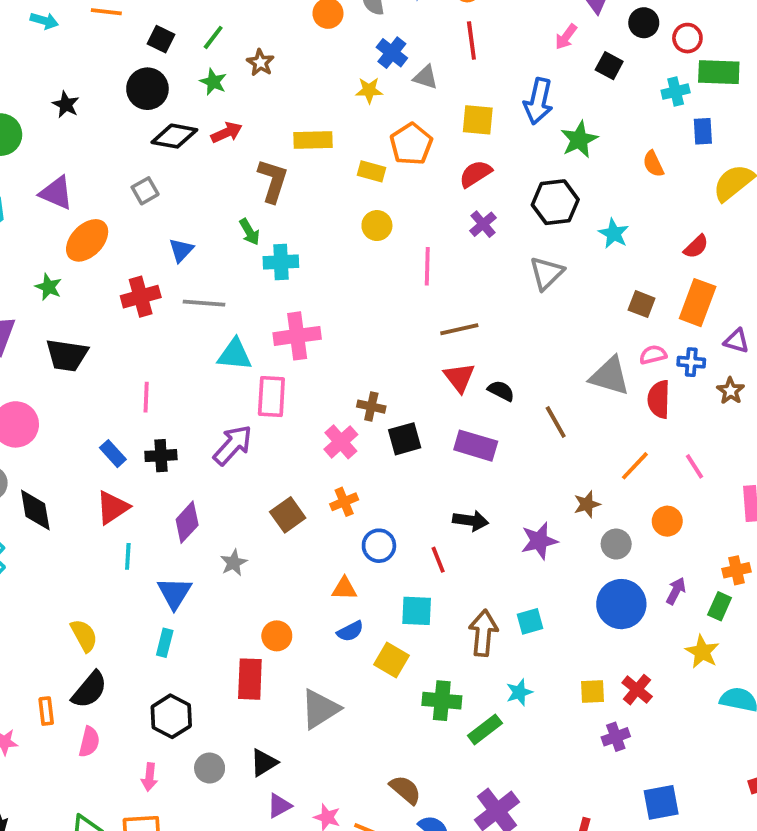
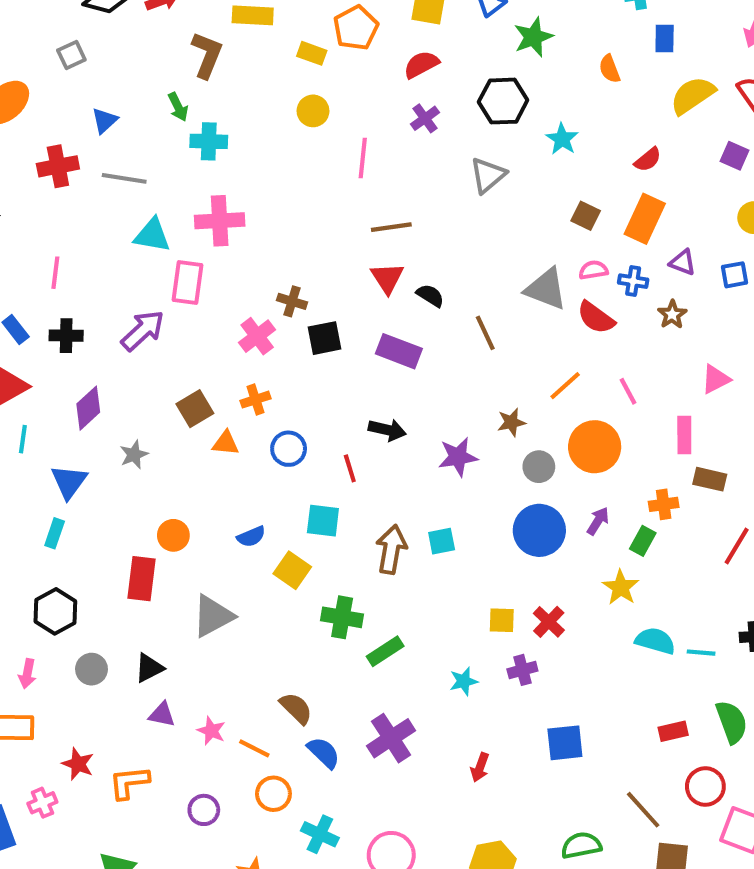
red semicircle: (659, 399) -> (596, 318), turned -60
orange circle: (667, 521) -> (595, 447), size x1.6
orange triangle: (344, 589) -> (226, 443), moved
cyan star: (519, 692) -> (464, 681), moved
purple triangle: (279, 806) -> (162, 715), turned 36

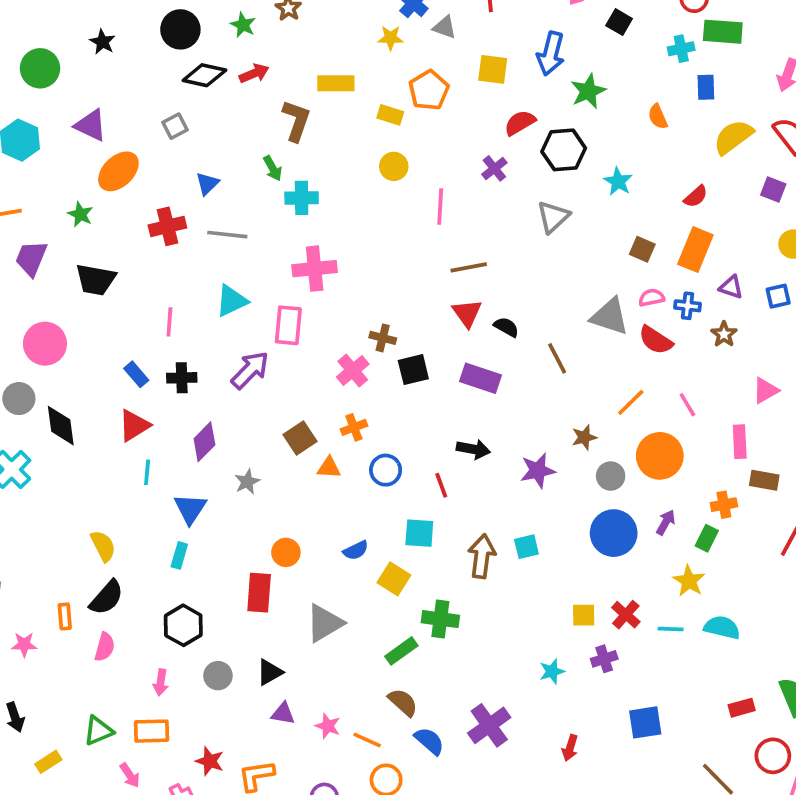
red semicircle: (421, 65) -> (520, 123), moved
cyan triangle: (152, 235) -> (231, 301), moved, turned -33
green rectangle: (385, 651) -> (401, 651), moved
cyan line: (701, 653) -> (671, 629), moved

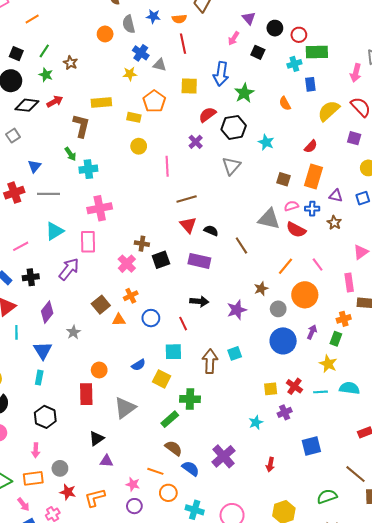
pink line: (169, 322) -> (21, 246), turned 63
gray circle: (218, 676) -> (60, 468), moved
pink star: (328, 726) -> (133, 484), moved

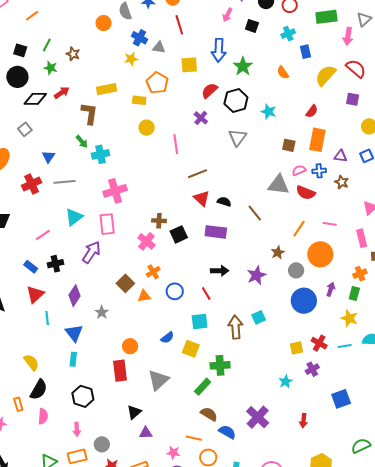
green rectangle: (317, 52) -> (326, 17), moved
pink line: (318, 264) -> (330, 224), turned -40

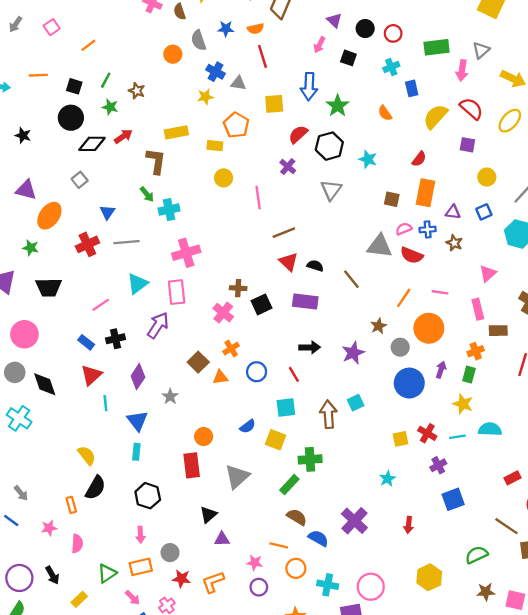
purple cross: (312, 369) -> (438, 465), moved
pink semicircle: (43, 416) -> (77, 544), moved

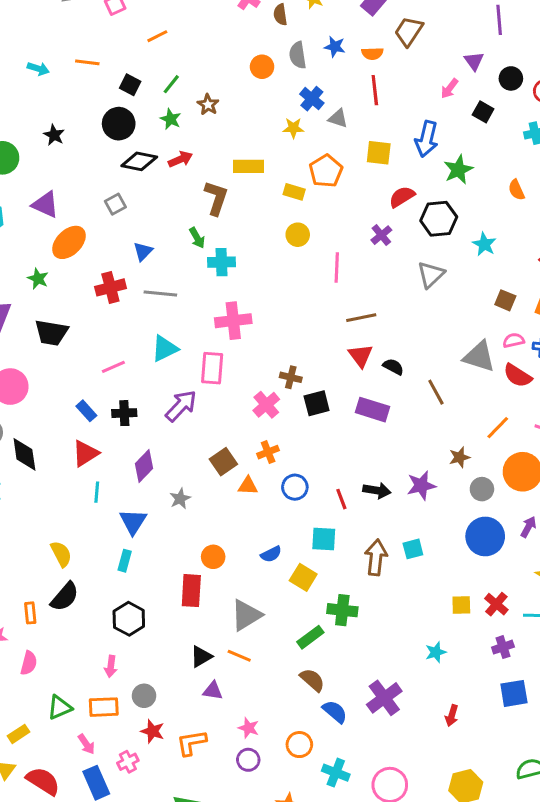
black arrow: (310, 347) -> (377, 490), moved
orange line: (279, 545) -> (239, 656), moved

